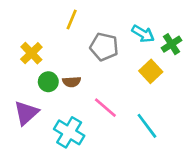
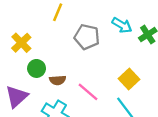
yellow square: (151, 71) -> (129, 79), moved
brown semicircle: (72, 82) -> (58, 80), moved

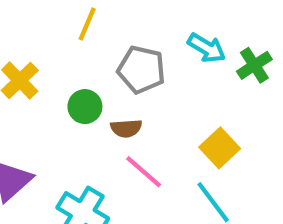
green circle: (37, 68) -> (85, 107), moved
brown semicircle: (58, 80) -> (126, 128), moved

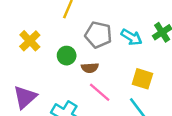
cyan arrow: (207, 48) -> (131, 37), moved
yellow square: (220, 148) -> (142, 79), turned -30

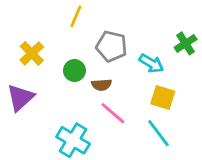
cyan arrow: (131, 37) -> (151, 63), moved
purple triangle: (25, 97) -> (20, 98), moved

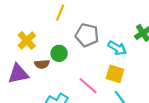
brown semicircle: (102, 85) -> (42, 64), moved
purple triangle: (20, 98) -> (18, 74), turned 30
yellow square: (163, 98) -> (115, 74), moved

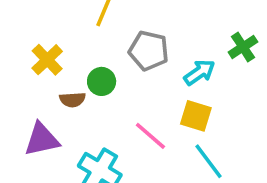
cyan arrow: (117, 48) -> (199, 72), turned -66
purple triangle: (18, 74) -> (42, 139), moved

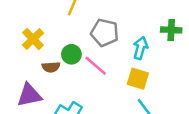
green cross: (243, 47) -> (171, 30), turned 36
cyan arrow: (199, 72) -> (140, 48), turned -40
pink line: (150, 136) -> (96, 66), moved

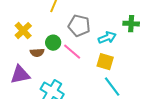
cyan arrow: (140, 48) -> (107, 38), turned 54

